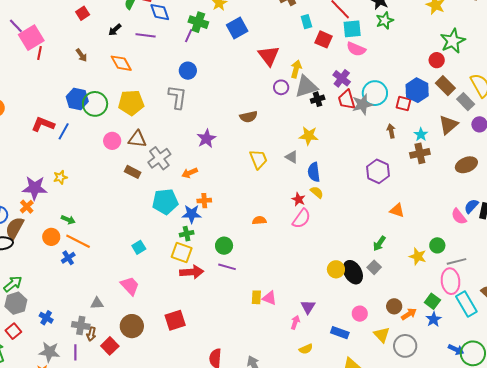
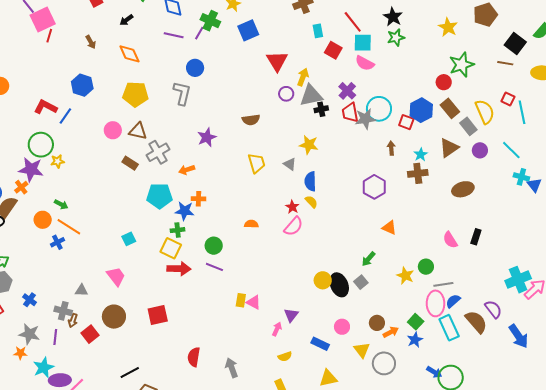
purple line: (146, 35) -> (174, 35), moved
green circle: (95, 104) -> (41, 145), moved
blue semicircle: (471, 206) -> (453, 301), moved

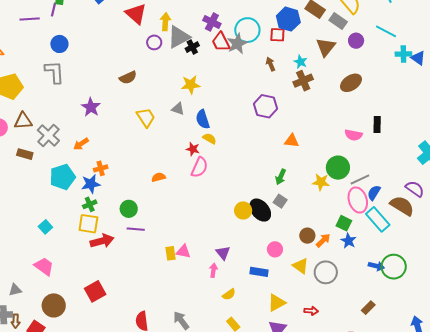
pink semicircle: (450, 240) -> (353, 135), turned -30
green circle: (426, 267) -> (338, 168), size x1.5

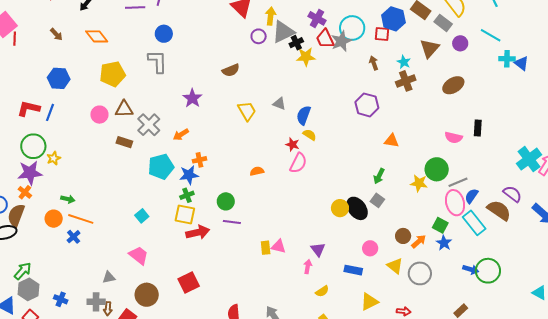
yellow star: (191, 85) -> (306, 57), moved
blue semicircle: (203, 119) -> (304, 115), turned 36

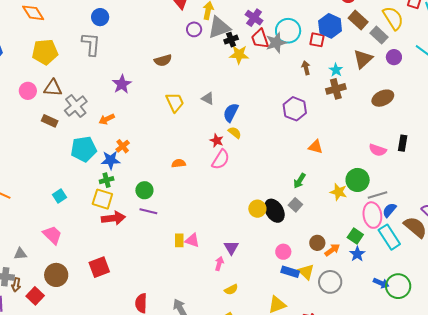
orange cross: (199, 160) -> (123, 146), turned -32
blue rectangle: (353, 270) -> (290, 272), moved

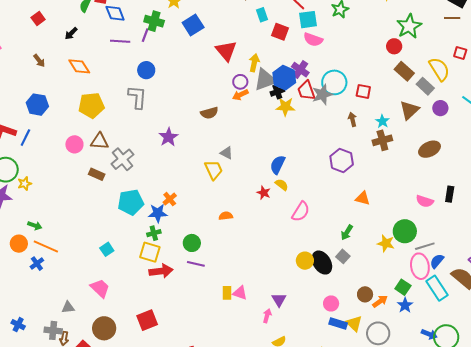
blue hexagon: (330, 26) -> (284, 78), moved
gray triangle: (208, 98) -> (227, 153), moved
yellow trapezoid: (175, 102) -> (214, 170), moved
orange arrow: (107, 119) -> (240, 95), moved
pink semicircle: (221, 160) -> (301, 212), moved

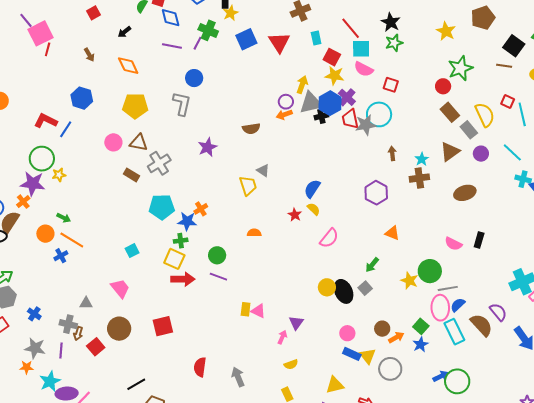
red triangle: (226, 51) -> (279, 42), moved
red square: (363, 91) -> (391, 85), moved
yellow star: (285, 107) -> (335, 76), moved
blue arrow: (429, 334) -> (441, 376), turned -56

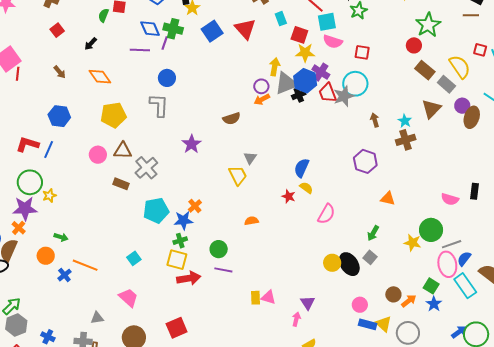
blue diamond: (171, 18) -> (150, 29), moved
gray triangle: (263, 170) -> (250, 158), turned 40
brown ellipse: (465, 193) -> (472, 117), moved, turned -45
orange line: (72, 240) -> (85, 265), moved

